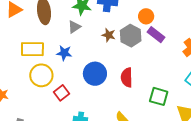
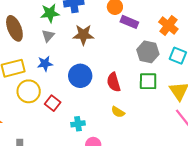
brown star: (109, 35) -> (83, 35), size x1.5
gray hexagon: (131, 36) -> (148, 52), moved
red semicircle: (127, 77) -> (114, 82), moved

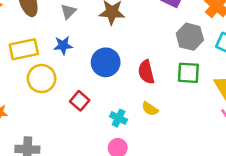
red square: (53, 103) -> (80, 101), moved
cyan cross: (78, 124) -> (119, 118), moved, turned 32

